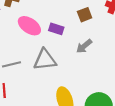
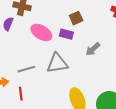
brown square: (85, 15) -> (76, 18), moved

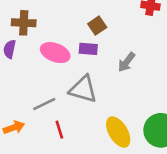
gray triangle: (57, 63) -> (83, 89), turned 35
red line: (21, 94) -> (59, 130), moved

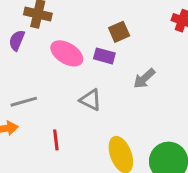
gray triangle: (83, 89) -> (91, 100), size x0.7
gray line: (44, 104) -> (24, 102), moved

